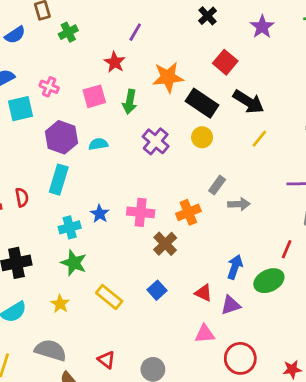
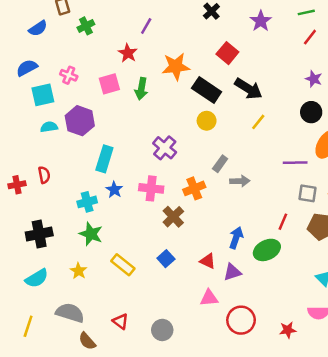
purple cross: (156, 141) -> (165, 148), moved
cyan semicircle: (98, 144) -> (49, 127), moved
cyan rectangle: (59, 180) -> (104, 159), moved

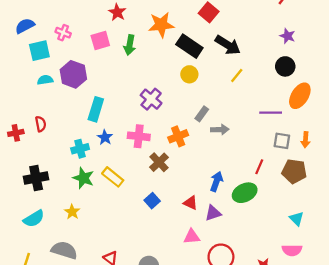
yellow rectangle: (123, 265) -> (113, 177), moved

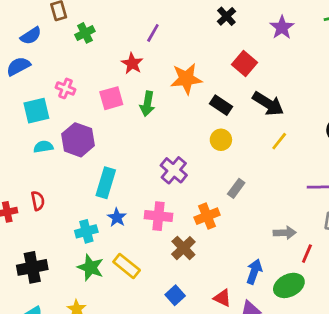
blue semicircle: (25, 26) -> (18, 66), moved
black rectangle: (189, 46) -> (221, 105), size x0.7
gray arrow: (220, 130) -> (285, 233), moved

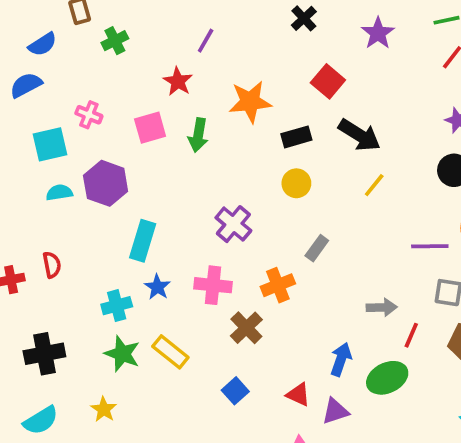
black rectangle: (221, 105) -> (296, 137), turned -50

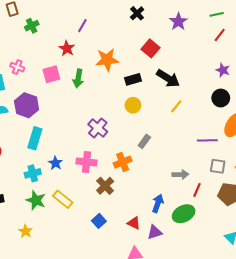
cyan rectangle: (143, 241) -> (35, 138), moved

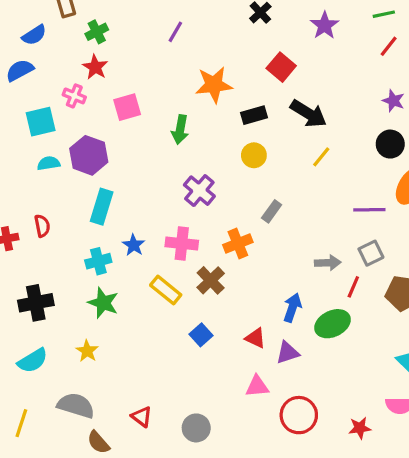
red star: (67, 48) -> (95, 67), moved
green arrow: (78, 78) -> (180, 130), moved
gray square: (218, 166) -> (371, 253), moved, turned -35
yellow rectangle: (63, 199) -> (166, 290), moved

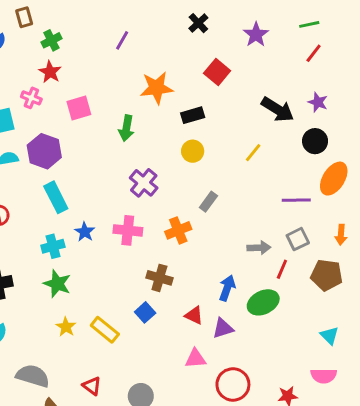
black arrow: (308, 114) -> (278, 109), moved
cyan rectangle: (102, 207) -> (56, 197), turned -44
brown cross: (211, 280) -> (159, 278), moved, turned -30
yellow rectangle: (166, 290) -> (105, 330), moved
yellow star: (87, 351) -> (66, 327), moved

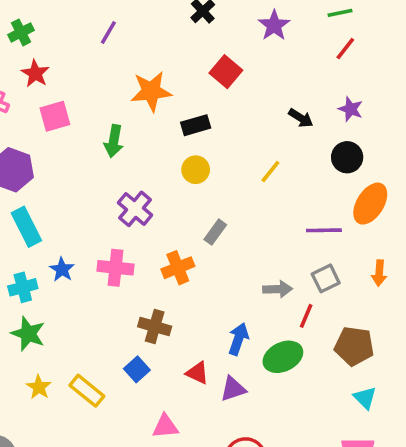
red star: (50, 72) -> (35, 73), moved
black arrow: (278, 109) -> (301, 118), size x0.6
brown pentagon: (327, 275) -> (354, 346), moved
pink triangle: (195, 359) -> (165, 426), moved

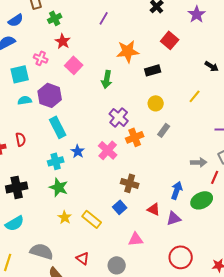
pink square: (55, 116) -> (74, 65), turned -30
yellow circle: (196, 170) -> (156, 103), moved
pink cross: (115, 268) -> (108, 150), turned 36
orange cross: (178, 268) -> (135, 137), moved

